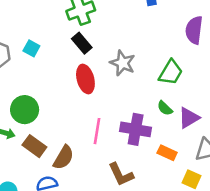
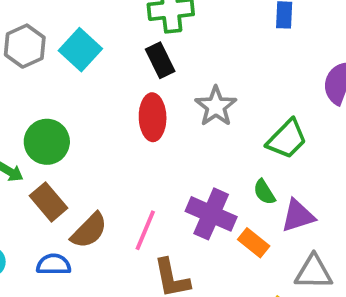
cyan square: (31, 48) -> (80, 50), size x1.5
pink line: (97, 131) -> (145, 230), moved
orange rectangle: (167, 153) -> (254, 243), moved

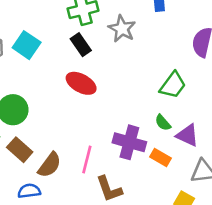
gray star: (216, 106) -> (122, 29), moved
red ellipse: (153, 117) -> (81, 83), turned -52
purple triangle: (298, 216) -> (187, 135), turned 50

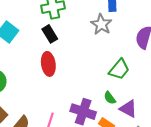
gray star: (122, 29) -> (101, 24), moved
red ellipse: (81, 83) -> (48, 64), turned 50

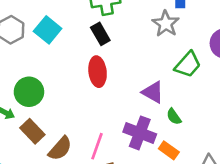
green trapezoid: (119, 69) -> (188, 64), moved
purple triangle: (128, 109) -> (153, 92), moved

